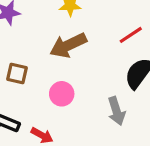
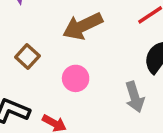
brown square: (17, 74) -> (27, 57), turned 30

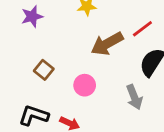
brown arrow: (83, 26) -> (107, 44), moved

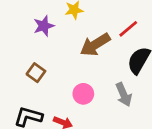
purple star: (32, 16) -> (44, 26), moved
pink circle: (85, 85) -> (83, 94), moved

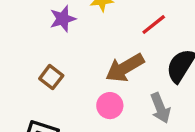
red line: (128, 29) -> (154, 25), moved
brown arrow: (95, 45) -> (125, 68), moved

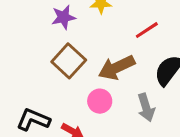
brown square: (51, 77) -> (69, 61), moved, size x1.5

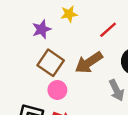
pink circle: (100, 101) -> (57, 90), moved

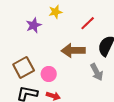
brown arrow: (89, 62) -> (73, 50), turned 35
brown square: (51, 63) -> (24, 68), moved, turned 30

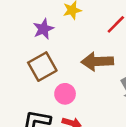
brown square: (24, 68) -> (42, 67), moved

